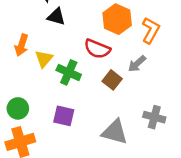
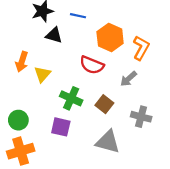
green cross: (69, 72) -> (71, 98), moved
brown square: (112, 80) -> (104, 104), moved
gray cross: (154, 117) -> (141, 117), moved

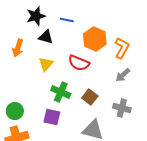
orange arrow: (22, 62) -> (18, 48), moved
yellow triangle: (42, 74) -> (46, 64), moved
gray arrow: (128, 79) -> (123, 75), moved

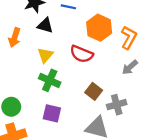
green cross: (61, 92) -> (50, 80), moved
gray cross: (122, 108) -> (117, 105), moved, turned -30

